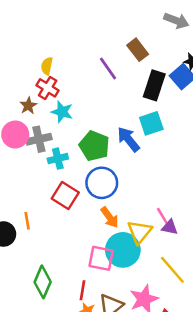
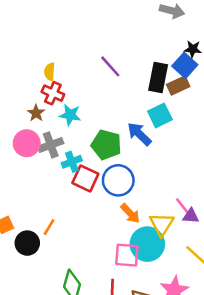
brown rectangle: (138, 50) -> (178, 85), moved, turned -70
red square: (65, 196) -> (85, 178), moved
orange line: (27, 221) -> (49, 227), turned 48

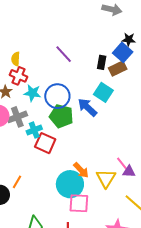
black rectangle: (158, 77) -> (102, 62), size x0.6
cyan square: (160, 115) -> (103, 92), turned -30
blue circle: (118, 180) -> (57, 96), moved
cyan circle: (147, 244) -> (70, 184), moved

